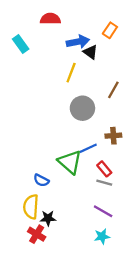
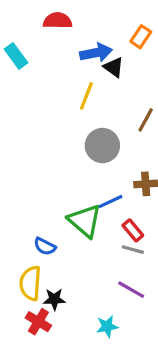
cyan star: (102, 236) -> (107, 326), moved

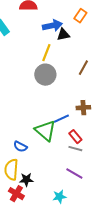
black triangle: (114, 67) -> (63, 35), turned -48
gray circle: (102, 146) -> (45, 75), moved

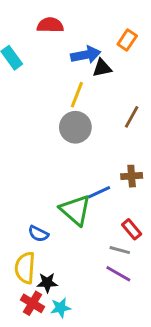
red rectangle: (75, 137) -> (132, 229), moved
gray line: (75, 149) -> (120, 250), moved
cyan star: (59, 197) -> (61, 308), moved

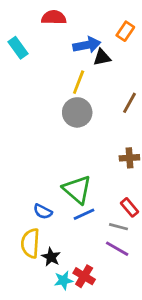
blue line: (99, 192) -> (84, 214), moved
black star: (47, 283) -> (51, 257), turned 30
red cross: (32, 303) -> (84, 276), moved

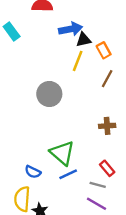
orange rectangle: (125, 31) -> (104, 50), moved, turned -63
yellow line: (79, 82) -> (78, 61), moved
gray circle: (77, 112) -> (49, 94), moved

